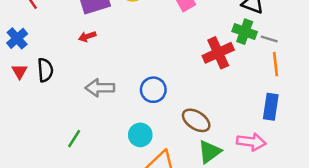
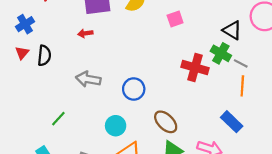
red cross: (218, 53) -> (195, 67), turned 30
blue rectangle: (271, 107) -> (232, 122), turned -65

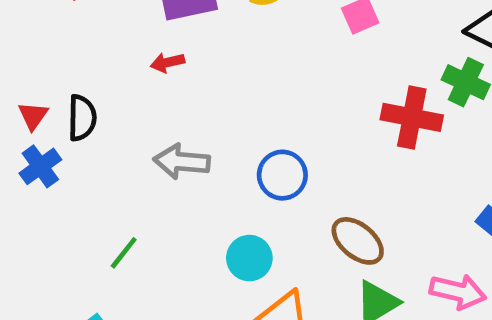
blue cross: (25, 24) -> (40, 166), moved

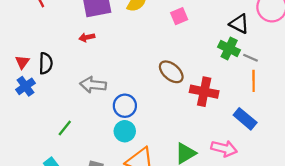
red cross: (412, 117) -> (204, 92), moved
blue circle: (282, 175) -> (125, 106), moved
brown ellipse: (358, 241) -> (171, 72), moved

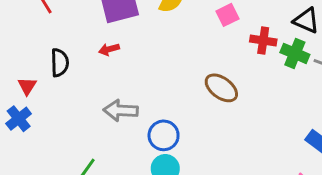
black semicircle: (46, 63) -> (60, 63), moved
blue cross: (25, 86) -> (19, 119), moved
red cross: (204, 92) -> (263, 41), moved, size x0.7

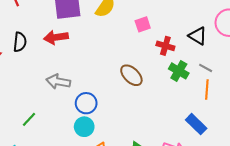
red arrow: (109, 49) -> (56, 37), size x1.6
green cross: (295, 53) -> (179, 71), moved

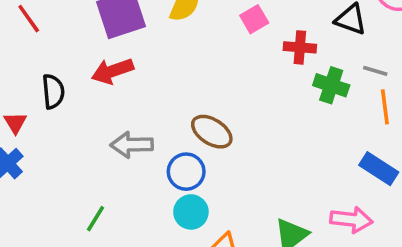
brown ellipse: (131, 75) -> (212, 132), moved

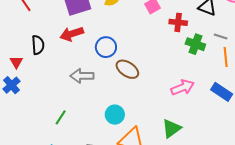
blue circle: (186, 172) -> (106, 47), moved
pink arrow: (351, 220) -> (183, 87), moved, turned -30

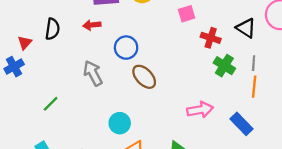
red arrow: (72, 34) -> (92, 25), size x0.7
gray line: (221, 36) -> (254, 63), turned 64
gray arrow: (82, 76) -> (93, 73), turned 50
green line: (61, 117) -> (51, 104), moved

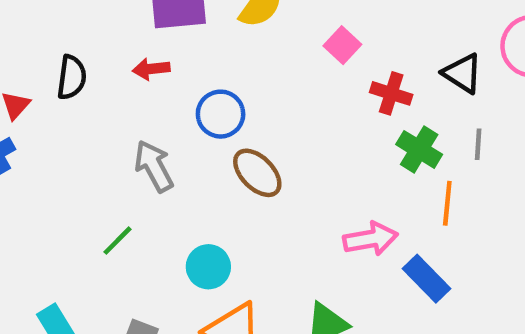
pink square: (187, 14) -> (342, 45), turned -30
orange line: (254, 87) -> (447, 203), moved
green line: (51, 104) -> (118, 241), moved
blue rectangle: (242, 124) -> (427, 279), moved

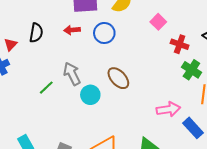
blue circle: (221, 114) -> (104, 33), moved
green line: (118, 241) -> (46, 88), moved
cyan circle: (208, 267) -> (90, 95), moved

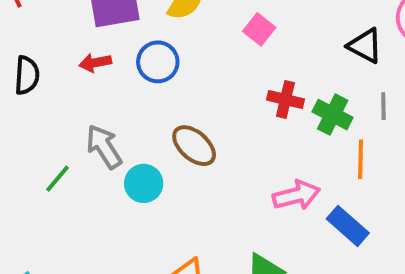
red cross: (180, 44) -> (285, 99), moved

